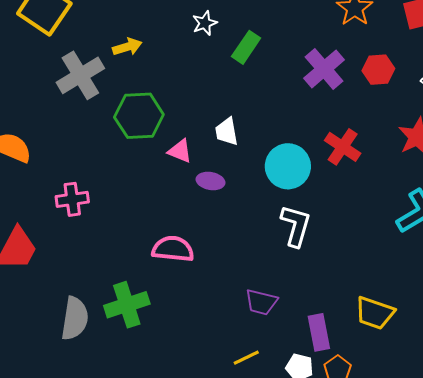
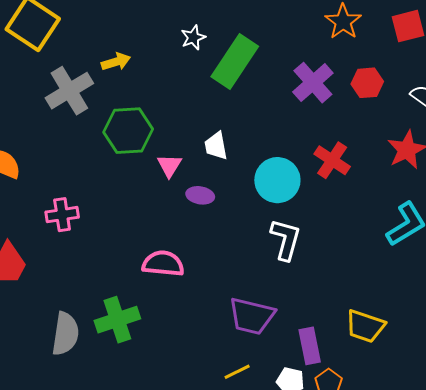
green rectangle: (246, 47) -> (235, 61), size x1.6
pink triangle: (180, 151) -> (169, 166), turned 40
purple trapezoid: (261, 302) -> (252, 316), size x1.4

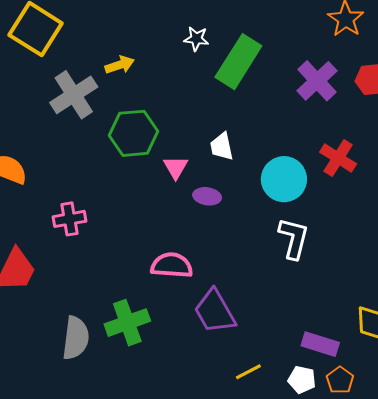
white star: (193, 37) -> (196, 39), turned 30
purple trapezoid: (252, 316) -> (215, 311), moved, turned 48
purple rectangle: (310, 346) -> (320, 344), turned -60

